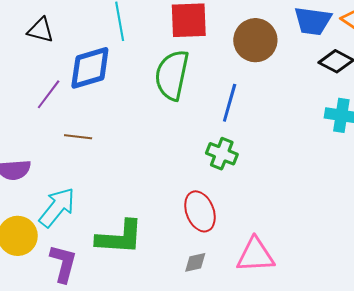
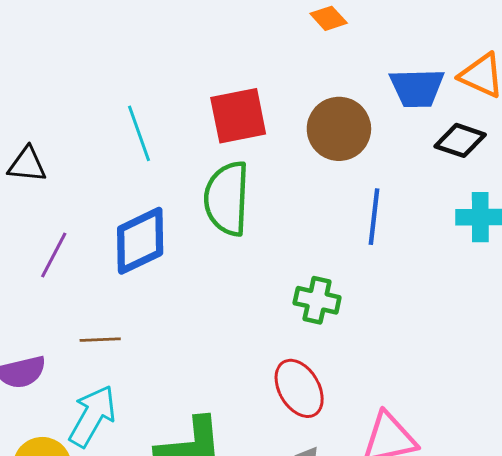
blue diamond: (90, 68) -> (140, 241), moved
blue line: (230, 103) -> (374, 217), moved
brown line: (78, 137) -> (100, 340), moved

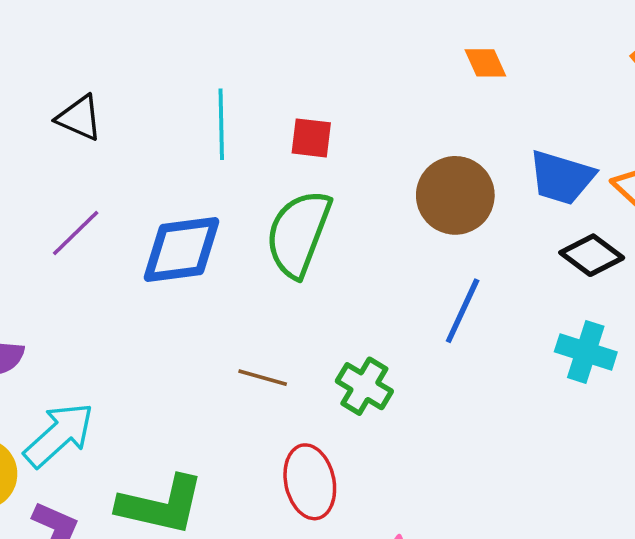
red square: (238, 116) -> (311, 138), moved, size x0.6
brown line: (100, 340) -> (263, 378), moved

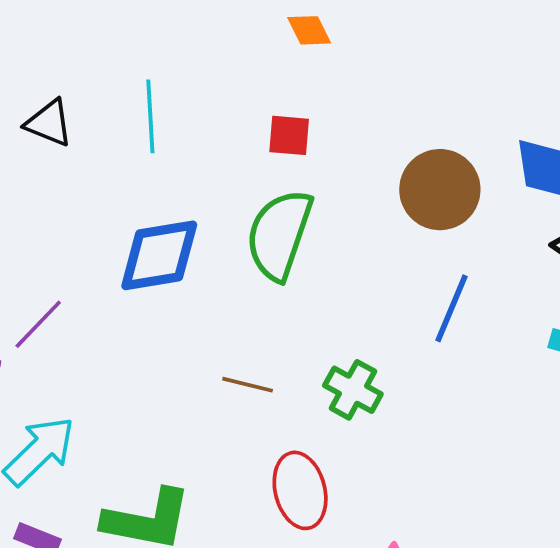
orange diamond: (485, 63) -> (309, 30), moved
cyan line: (221, 124) -> (150, 116), moved
purple line: (76, 233) -> (38, 324), moved

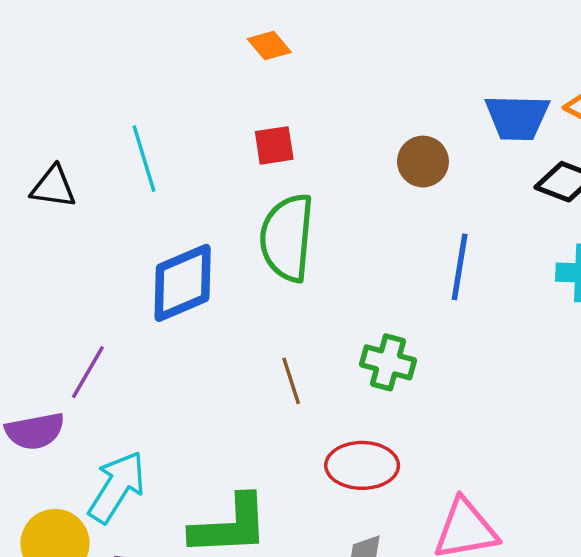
brown circle: (440, 190) -> (423, 162), size x0.7
brown line: (248, 385) -> (291, 381), turned 72
red ellipse: (300, 490) -> (362, 465), turned -62

